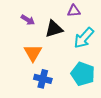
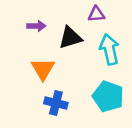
purple arrow: (28, 20) -> (36, 26), turned -32
cyan arrow: (84, 38) -> (109, 49), turned 125

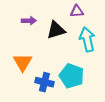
orange triangle: (43, 69) -> (23, 62), moved
cyan pentagon: (108, 96) -> (72, 76), moved

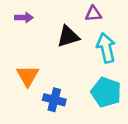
purple arrow: (29, 21) -> (24, 18), moved
cyan pentagon: (72, 76) -> (106, 92), moved

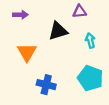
cyan arrow: (106, 48) -> (90, 41), size x0.6
orange triangle: (28, 76) -> (27, 52), moved

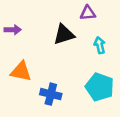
purple arrow: (20, 15) -> (13, 30), moved
orange triangle: (27, 52) -> (21, 71), moved, turned -48

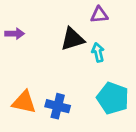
cyan arrow: (100, 45) -> (98, 52), moved
orange triangle: (21, 71) -> (24, 102), moved

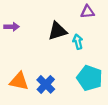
purple triangle: (99, 15) -> (87, 12), moved
blue cross: (58, 106) -> (46, 84), turned 30

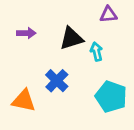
purple arrow: (12, 27) -> (26, 33), moved
blue cross: (46, 84) -> (57, 81), moved

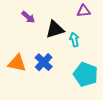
purple arrow: (26, 33) -> (28, 17), moved, turned 40
orange triangle: (24, 101) -> (17, 63), moved

